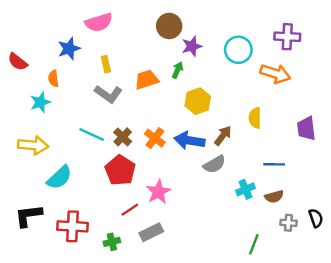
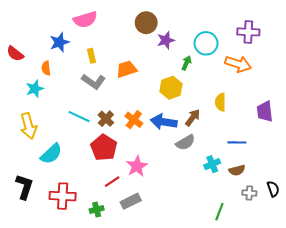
green arrow: (178, 70) -> (186, 63), moved
yellow arrow: (33, 145) -> (29, 126), turned 70
black L-shape: (28, 216) -> (24, 187), turned 115

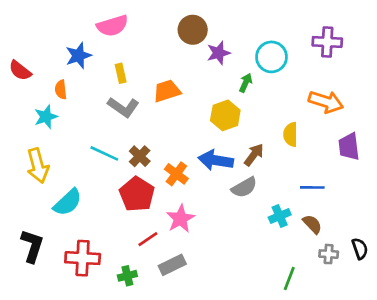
orange arrow: (238, 64) -> (326, 102), moved
orange cross: (134, 120) -> (176, 174), moved
brown semicircle: (237, 170) -> (312, 224), turned -119

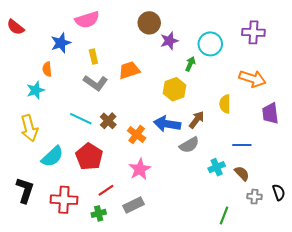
red semicircle: (20, 71) -> (16, 27), moved
red pentagon: (137, 194) -> (89, 157), moved
red line: (148, 239) -> (106, 190), moved

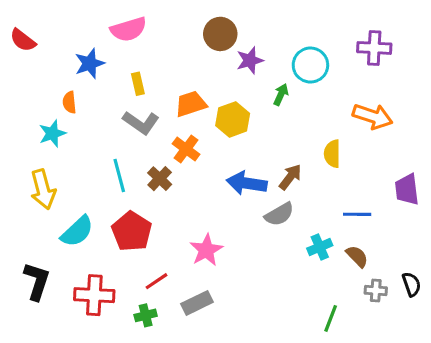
yellow hexagon: (174, 89) -> (233, 119), moved
purple trapezoid: (270, 113) -> (407, 189), moved
cyan line: (81, 119) -> (119, 175), turned 50
orange cross: (137, 134) -> (186, 149), moved

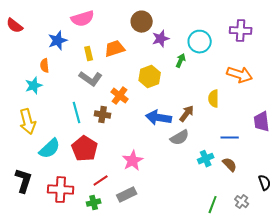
orange trapezoid: (191, 104) -> (115, 49), moved
brown cross: (160, 179) -> (103, 115), turned -35
gray cross: (376, 290) -> (242, 202), moved, turned 32

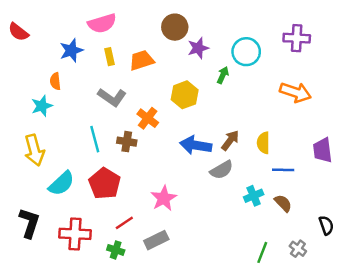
yellow rectangle: (89, 54) -> (109, 57), moved
yellow semicircle: (214, 99) -> (263, 143), moved
green cross: (94, 203) -> (116, 250), turned 32

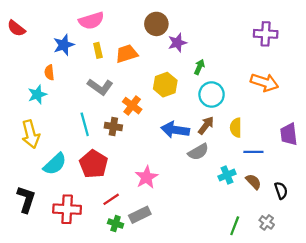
cyan circle: (246, 52) -> (212, 95), moved
black semicircle: (326, 225) -> (281, 190), moved
green cross: (116, 250) -> (116, 224), moved

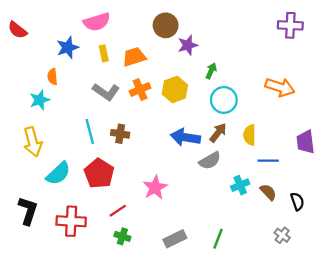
purple cross: (266, 34) -> (290, 25), moved
orange cross: (132, 106) -> (140, 89), moved, turned 30
gray rectangle: (140, 215) -> (175, 239), moved
green line: (235, 226) -> (218, 239), moved

